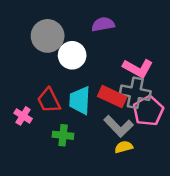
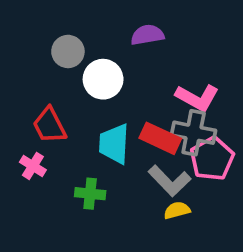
gray circle: (48, 36) -> (68, 51), size x0.7
red trapezoid: (49, 100) -> (49, 125), moved

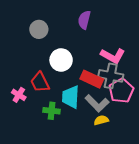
purple semicircle: (147, 35) -> (84, 20), turned -66
white circle: (103, 79) -> (61, 60), moved
red trapezoid: (49, 125) -> (40, 82), moved
cyan trapezoid: (114, 144) -> (71, 97), moved

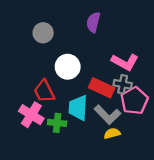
gray cross: (111, 76) -> (123, 84), size x0.7
pink cross: (19, 95) -> (31, 115), moved, size x1.5

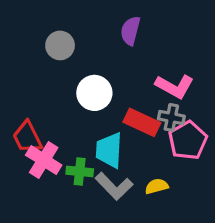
red trapezoid: (44, 91) -> (27, 137), moved
gray L-shape: (107, 115) -> (114, 186), moved

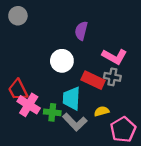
purple semicircle: (130, 31) -> (81, 31), moved
gray circle: (60, 45) -> (18, 16), moved
pink pentagon: (188, 140) -> (123, 130), moved
yellow semicircle: (157, 186) -> (102, 111), moved

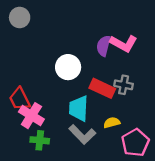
purple semicircle: (81, 31) -> (103, 46), moved
pink L-shape: (115, 57) -> (124, 43), moved
green cross: (52, 112) -> (40, 140), moved

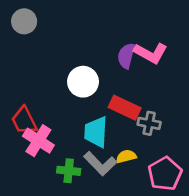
gray cross: (124, 85) -> (149, 123), moved
yellow semicircle: (112, 123) -> (126, 156), moved
green cross: (40, 140) -> (69, 171), moved

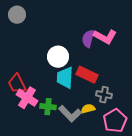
gray cross: (149, 123) -> (104, 95), moved
cyan trapezoid: (96, 132) -> (65, 78), moved
green cross: (69, 171) -> (48, 107), moved

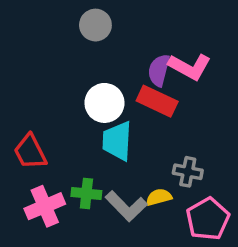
gray circle: (17, 15) -> (95, 25), moved
red rectangle: (87, 75) -> (157, 101), moved
pink cross: (27, 98) -> (45, 206), moved, turned 35

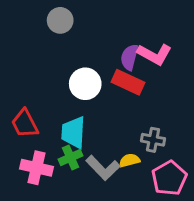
gray circle: (95, 25) -> (60, 20), moved
cyan trapezoid: (117, 141) -> (73, 132), moved
green cross: (86, 194) -> (70, 157), turned -30
pink cross: (45, 206) -> (37, 168), turned 36

